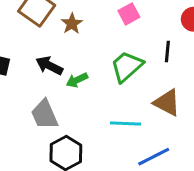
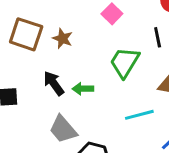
black arrow: (49, 66) -> (54, 83), turned 45
green arrow: (77, 80) -> (83, 89), turned 42

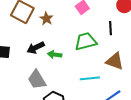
green trapezoid: (125, 62) -> (86, 41), turned 35
black arrow: (54, 83) -> (36, 48), turned -90

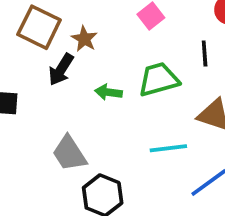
black arrow: (36, 48) -> (61, 70), moved, turned -30
green arrow: (55, 55) -> (109, 92), moved

